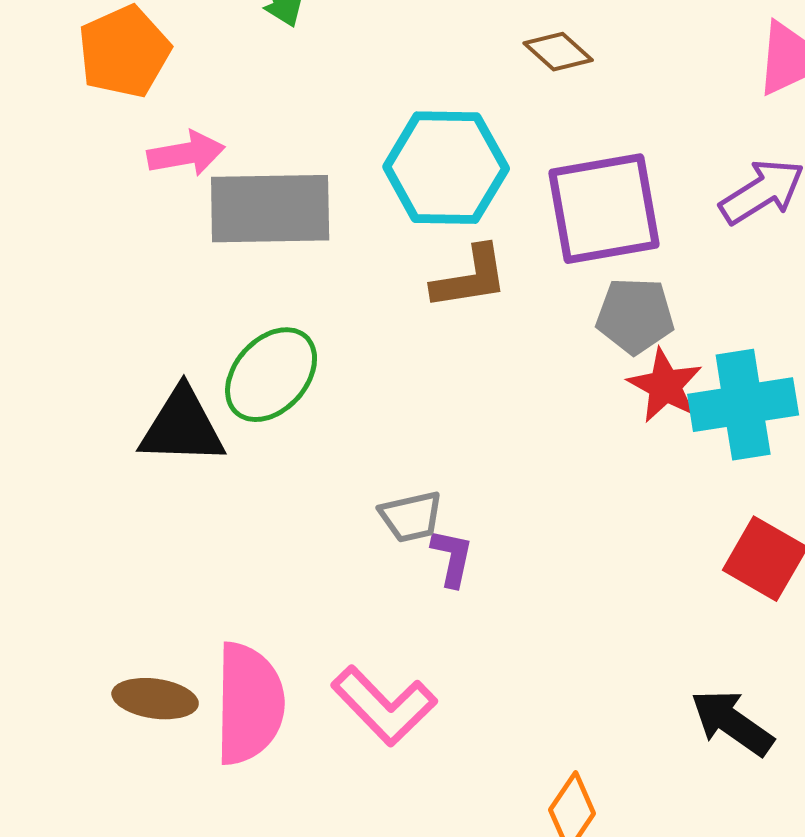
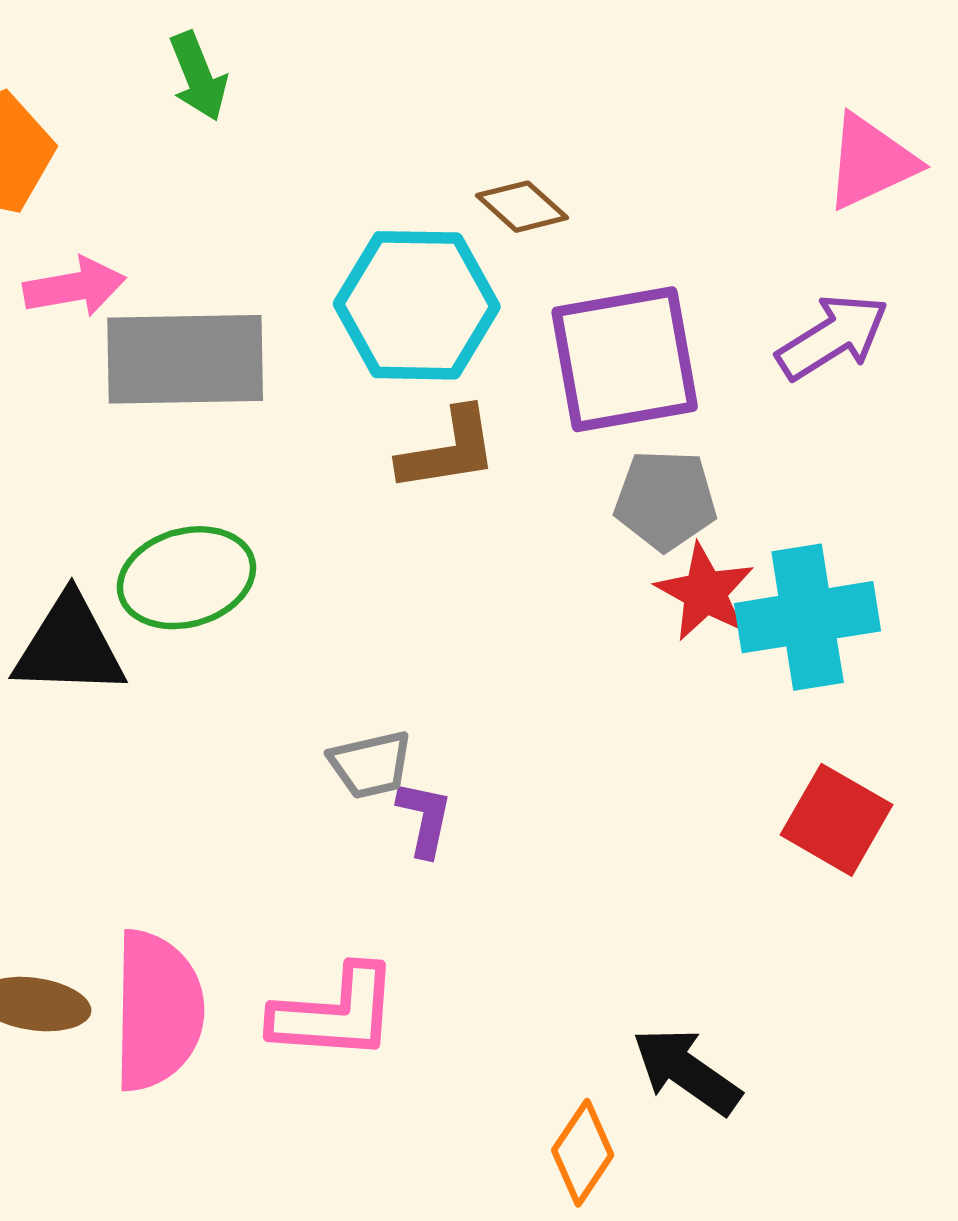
brown diamond: (558, 52) -> (522, 207), moved
green ellipse: (271, 375) -> (186, 578), turned 32
pink L-shape: (384, 706) -> (335, 1013), turned -42
black arrow: (732, 723) -> (686, 1071), moved

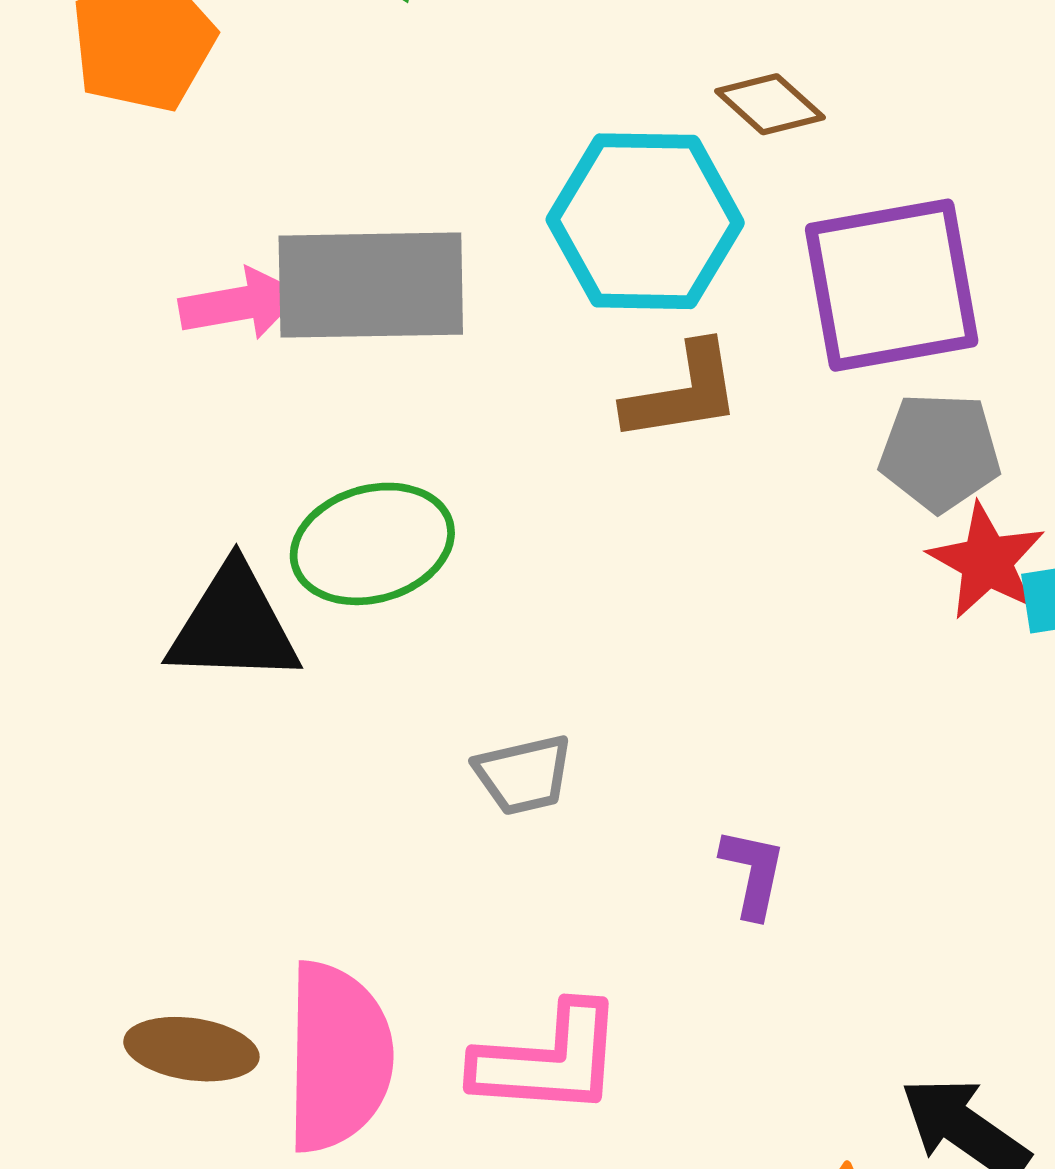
pink arrow: (75, 287) -> (240, 304), moved
gray trapezoid: (371, 765) -> (524, 775), moved
purple L-shape: (425, 818) -> (753, 873), moved

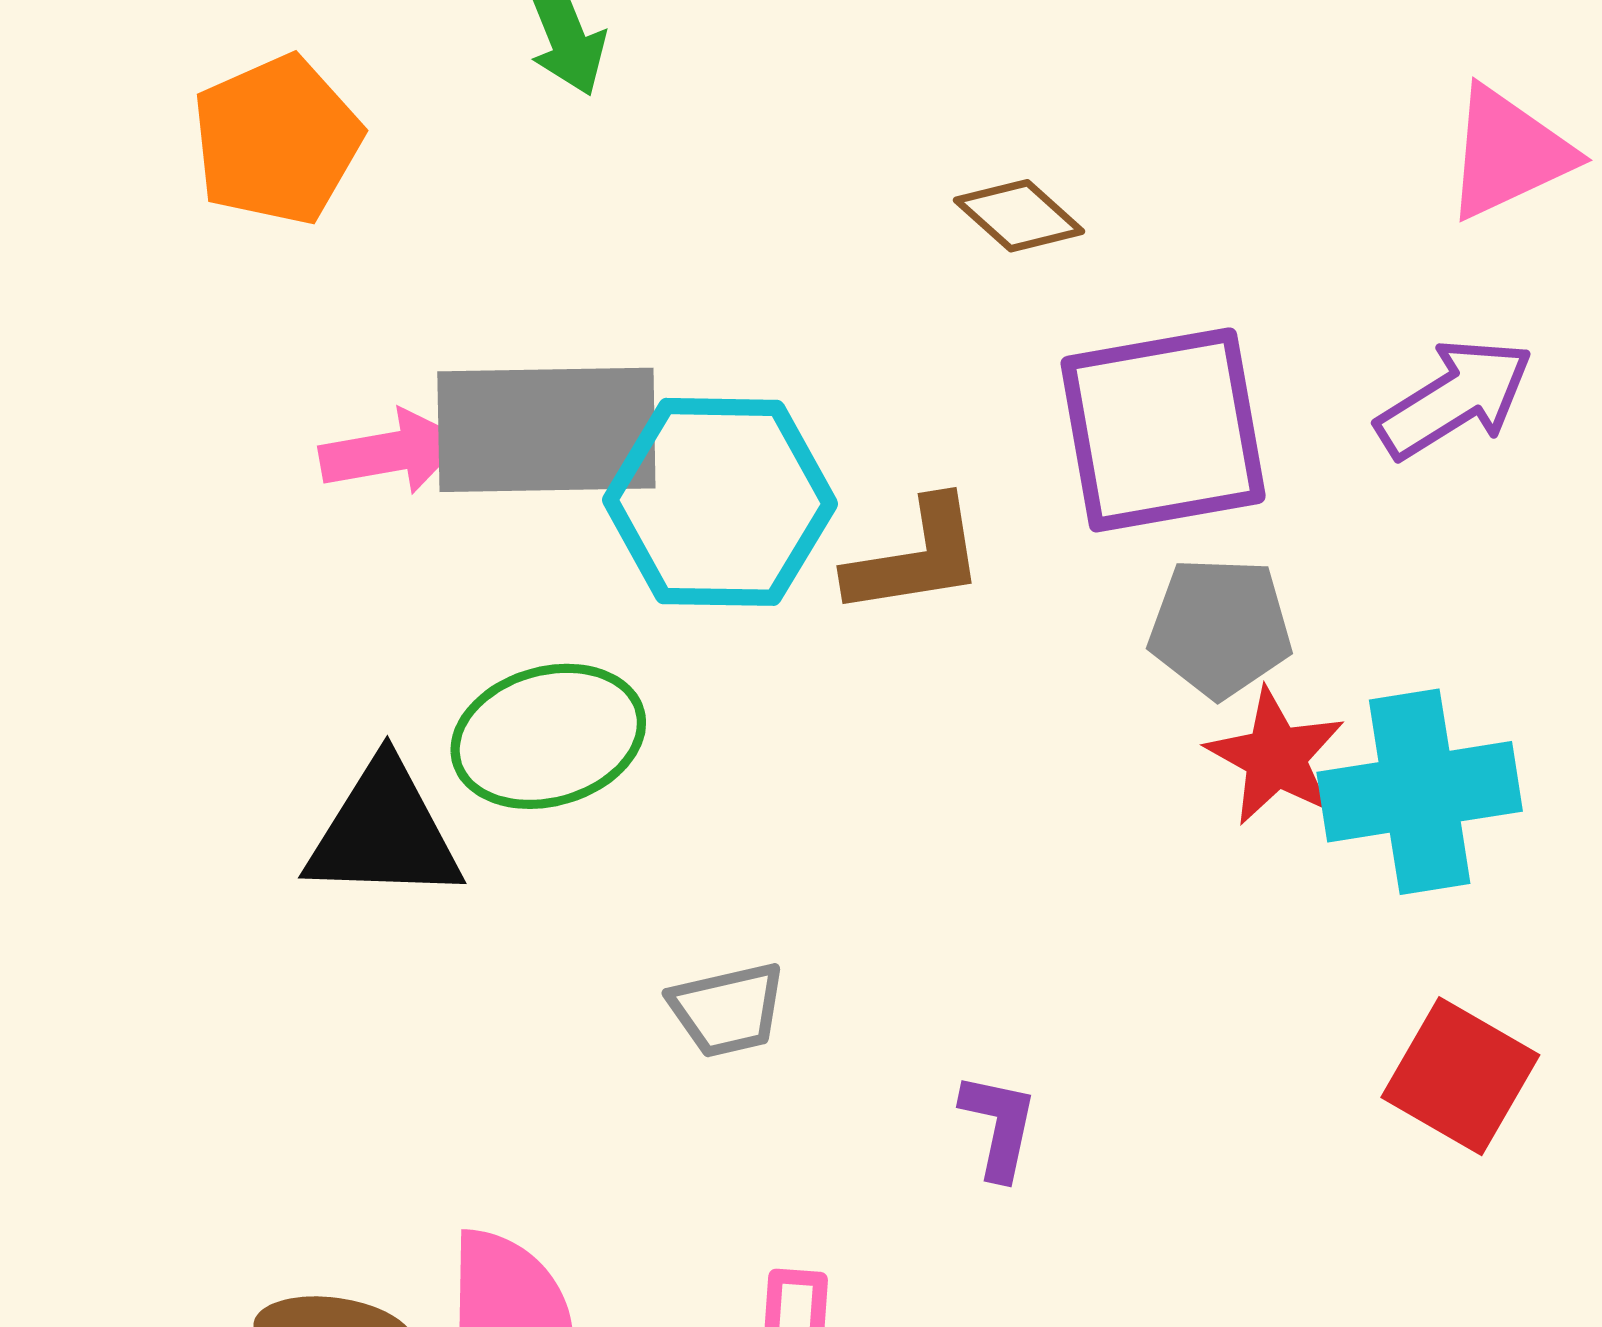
cyan hexagon: (645, 221) -> (720, 502), moved

